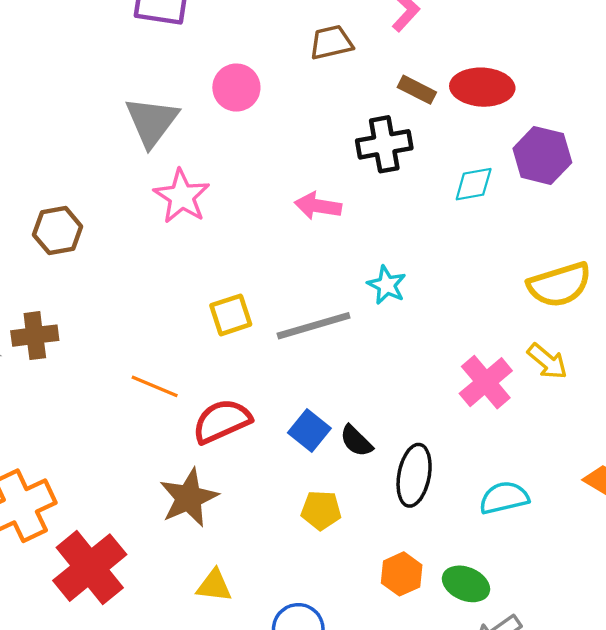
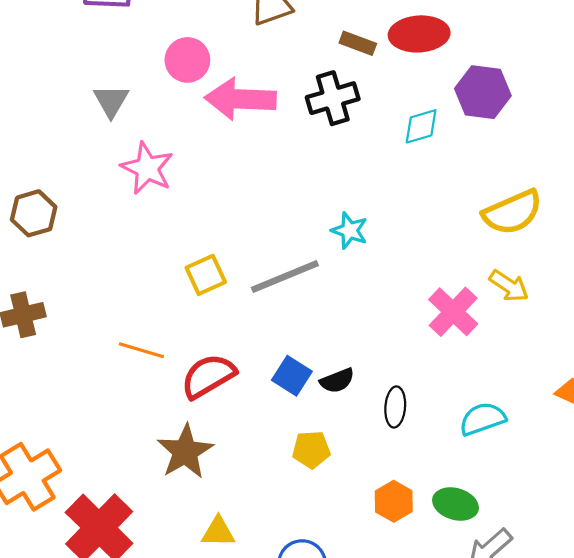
gray triangle: (152, 122) -> (111, 101), size x0.7
pink arrow: (318, 206) -> (240, 99), moved, size x1.6
black semicircle: (356, 441) -> (337, 381), turned -60
black ellipse: (414, 475) -> (395, 407), size x0.7

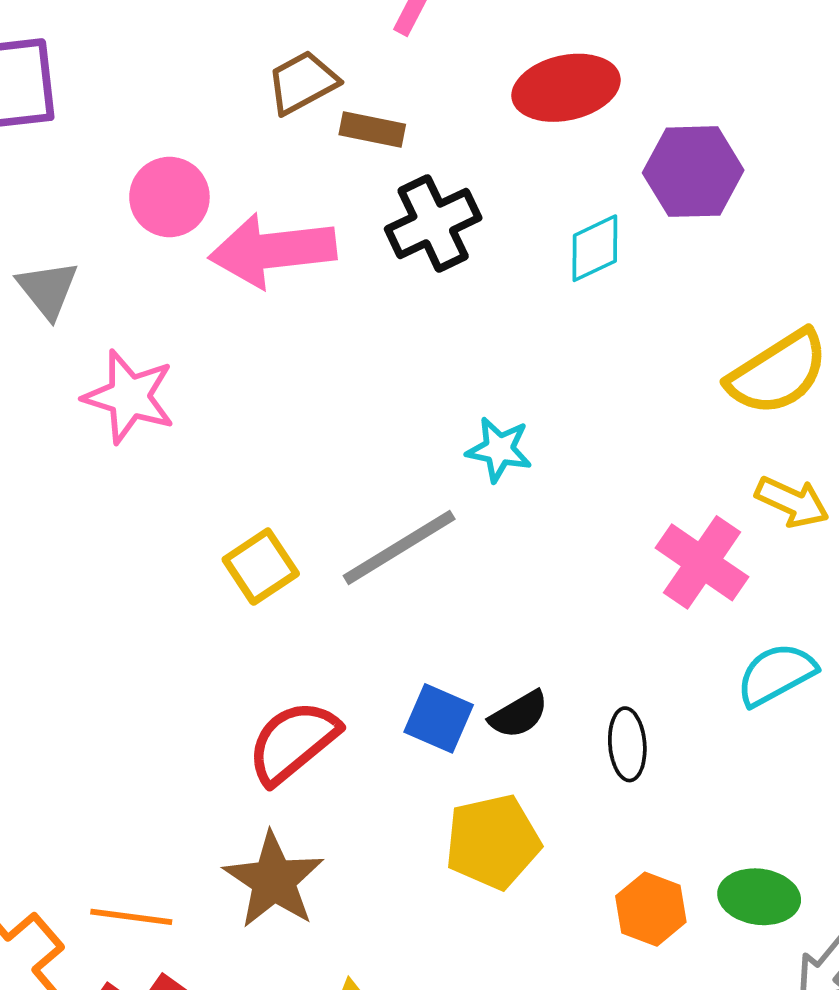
brown rectangle: (358, 43) -> (372, 129), moved
orange line: (141, 350) -> (131, 917), moved
cyan semicircle: (482, 419) -> (776, 674), moved
yellow pentagon: (311, 450) -> (493, 842), size x1.4

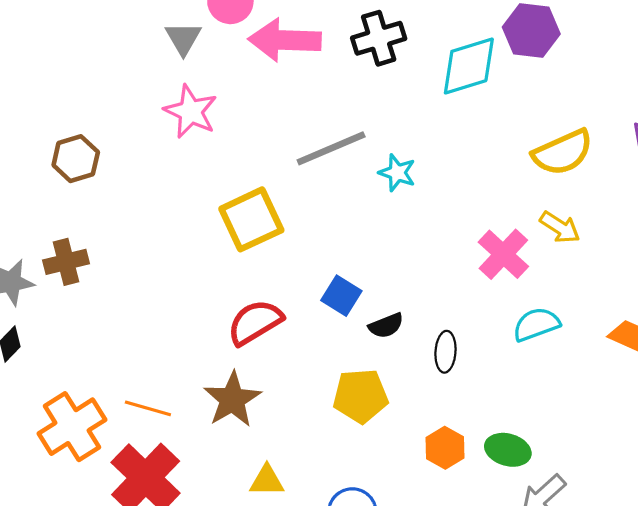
cyan diamond: (595, 248) -> (469, 66), size x1.6
gray triangle: (48, 289) -> (183, 38), moved
gray line: (399, 547) -> (331, 148), moved
yellow square: (261, 566) -> (251, 219), size x1.5
blue square: (439, 718) -> (341, 296), moved

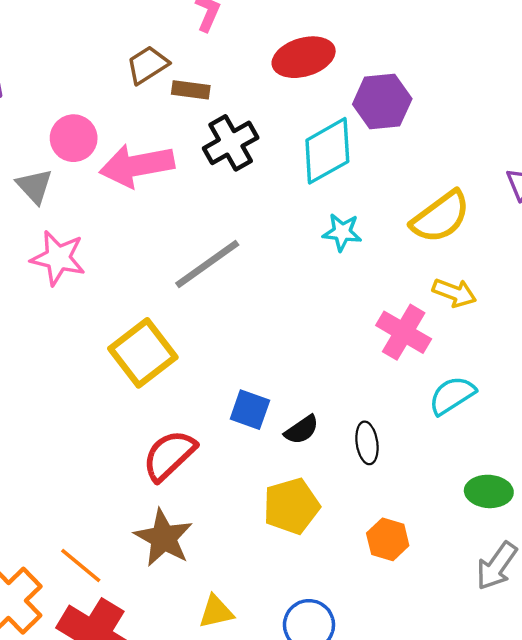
cyan star: (397, 173) -> (342, 232), moved
orange line: (148, 408) -> (81, 565), turned 36
green ellipse: (508, 450) -> (489, 491), moved

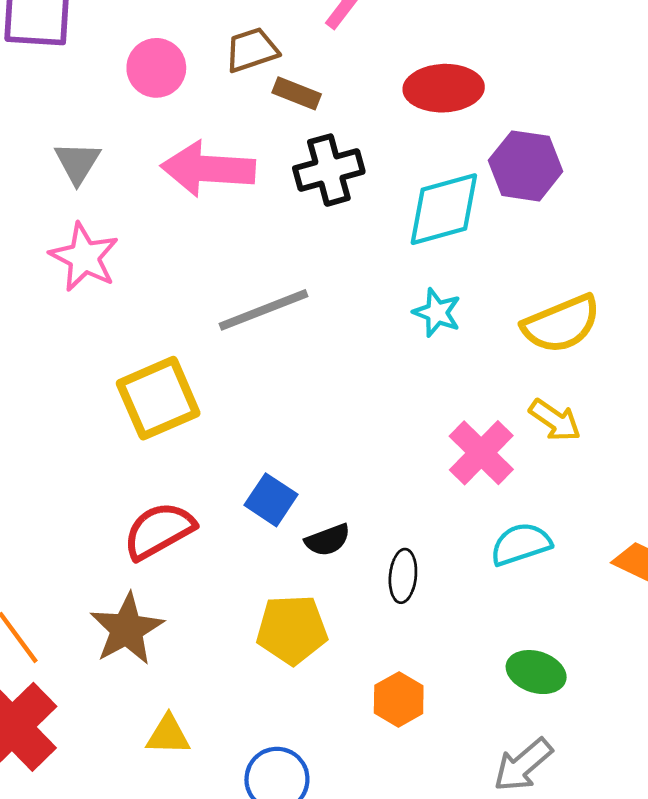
pink circle: (74, 138) -> (156, 68), moved

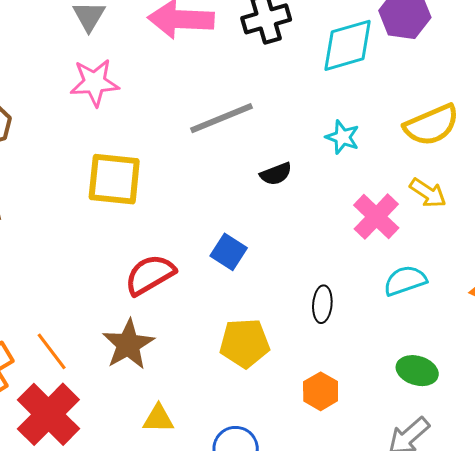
pink star: (84, 257) -> (95, 83), turned -30
cyan star: (437, 313) -> (342, 137), moved
yellow square: (158, 398) -> (114, 179), moved, turned 30
black semicircle: (328, 540) -> (276, 174), moved

